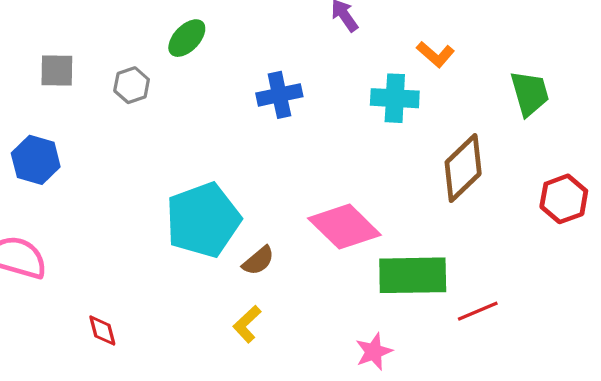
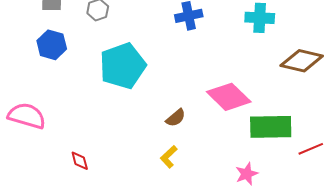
blue hexagon: (36, 160) -> (52, 45), moved
brown diamond: (463, 168) -> (302, 61), turned 57
cyan pentagon: (203, 220) -> (123, 66), moved

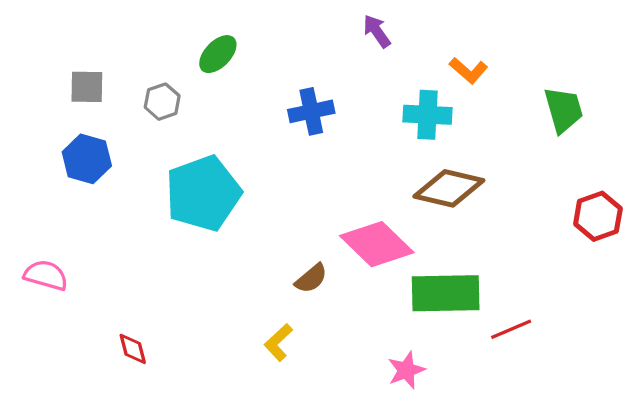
brown diamond: (302, 61) -> (449, 188), moved
pink semicircle: (27, 116) -> (46, 275), size x0.7
brown semicircle: (176, 118) -> (311, 278), moved

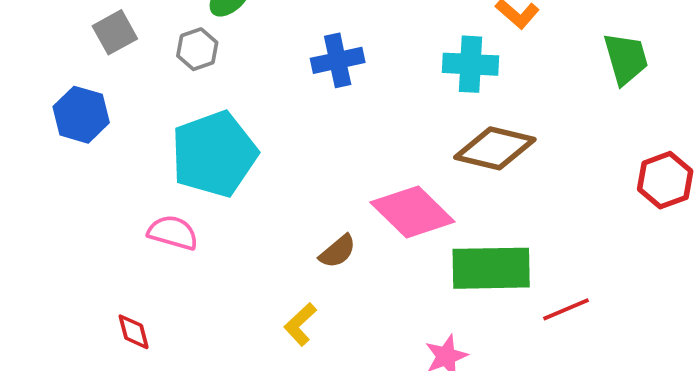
gray square: (87, 87) -> (115, 32), moved, turned -30
gray hexagon: (162, 102) -> (197, 49), moved
pink semicircle: (46, 275) -> (173, 233), moved

